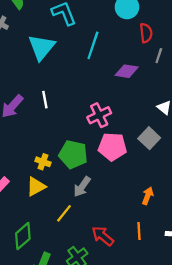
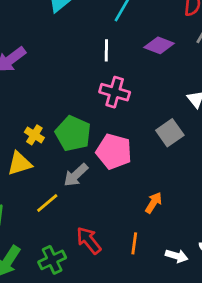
white line: (45, 100) -> (106, 50), moved
pink cross: (99, 115) -> (115, 92), turned 30
pink pentagon: (112, 147) -> (114, 151), moved

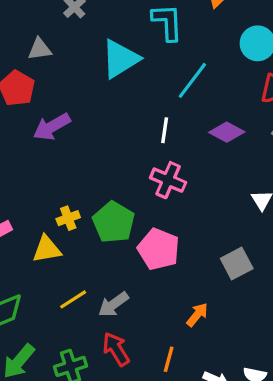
gray square: (170, 133) -> (237, 263), moved
yellow cross: (34, 135) -> (68, 218), turned 30
gray arrow: (76, 175) -> (113, 304), moved

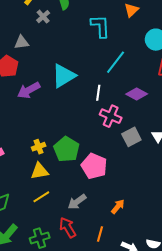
cyan triangle: (120, 59) -> (64, 76), moved
pink cross: (168, 180) -> (111, 116), moved
yellow triangle: (47, 249) -> (40, 171), moved
gray square: (237, 263) -> (131, 137), moved
gray arrow: (113, 304) -> (77, 202), moved

